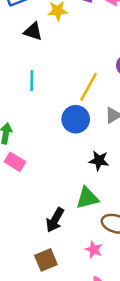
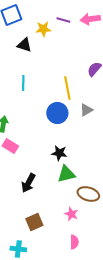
yellow line: (89, 87) -> (67, 88), turned -40
black star: (99, 161) -> (59, 153), moved
black arrow: (55, 220) -> (28, 183), moved

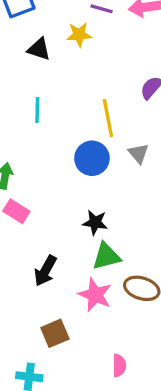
yellow star: (43, 29) -> (79, 35), moved
gray triangle: (86, 110) -> (139, 153), turned -40
pink star: (71, 214) -> (95, 295), moved, size x1.5

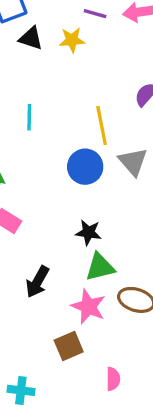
black triangle: (39, 49) -> (31, 38), moved
gray triangle: (139, 153) -> (133, 162), size x1.4
brown square: (55, 333) -> (69, 346), moved

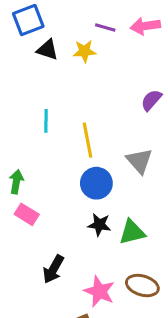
yellow line: (102, 126) -> (87, 140), moved
blue circle: (85, 167) -> (96, 183), moved
green triangle: (100, 267) -> (132, 232), moved

